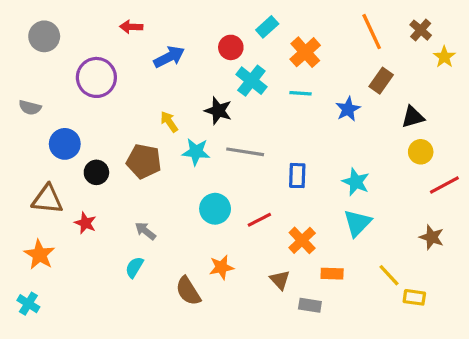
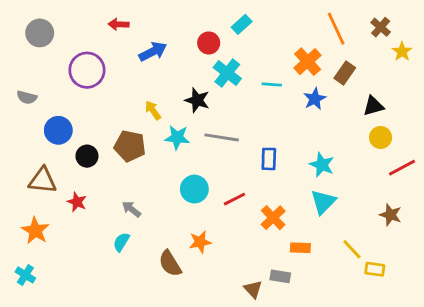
orange cross: (305, 52) -> (308, 62), moved
brown triangle: (280, 280) -> (253, 289), moved

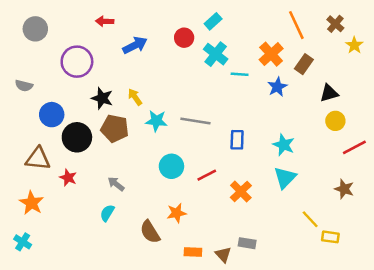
cyan cross: (227, 73) -> (216, 54), moved
black star: (197, 100) -> (102, 98), moved
black circle: (87, 156) -> (77, 137), size x1.5
orange rectangle: (300, 248) -> (193, 252), moved

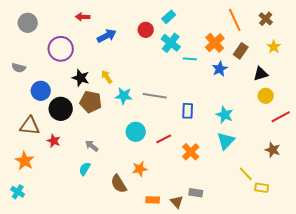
yellow star: (354, 45) -> (274, 47), moved

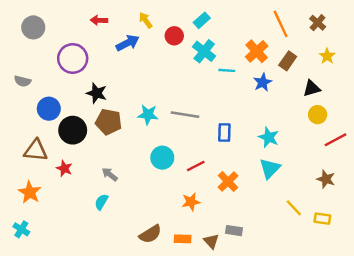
yellow arrow: (107, 77) -> (146, 20), moved
orange star: (140, 169) -> (191, 202), moved
brown semicircle: (119, 184) -> (150, 234), moved, turned -90
yellow rectangle: (262, 188) -> (322, 219), moved

